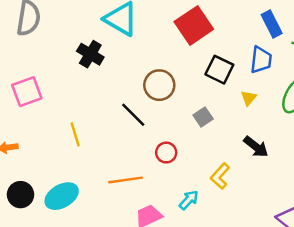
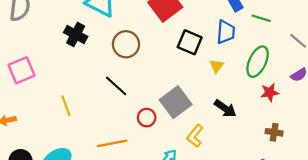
brown circle: (159, 85) -> (126, 44), moved
gray square: (203, 117) -> (176, 102), moved, size x1.8

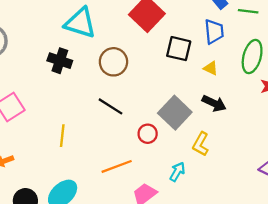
yellow triangle: (217, 66) -> (211, 68), turned -32
yellow line: (66, 106) -> (62, 136), turned 36
black arrow: (225, 108) -> (214, 103), moved

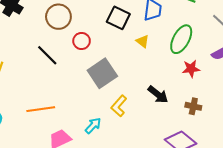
black arrow: (214, 103) -> (158, 94), moved
red circle: (148, 134) -> (82, 41), moved

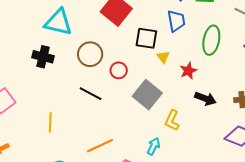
yellow triangle: (143, 41) -> (163, 57), moved, turned 32
red star: (191, 69) -> (188, 71), moved

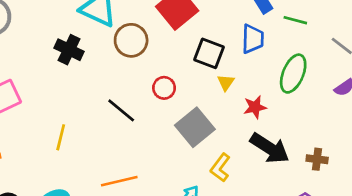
brown circle: (90, 54) -> (131, 40), moved
black arrow: (205, 99) -> (270, 148), size x1.4

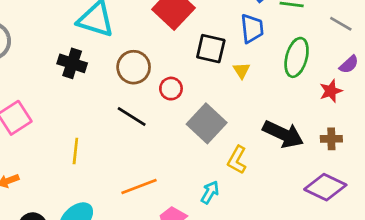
brown circle: (131, 40) -> (134, 67), moved
yellow triangle: (226, 83) -> (242, 70), moved
red star: (255, 107) -> (331, 91), moved

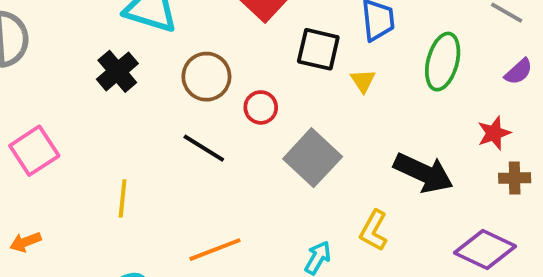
black cross: (72, 63) -> (117, 71), turned 32
red star: (331, 91) -> (494, 133), moved
brown cross: (331, 139) -> (515, 178), moved
yellow L-shape: (237, 160) -> (374, 230), moved

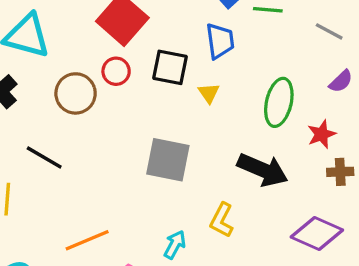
green ellipse: (443, 62) -> (279, 102), moved
red circle: (261, 107) -> (116, 71), moved
black line: (204, 148) -> (44, 158), moved
gray square: (313, 158) -> (168, 160), turned -30

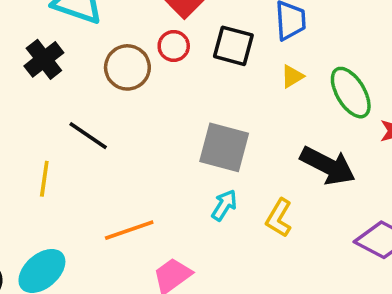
yellow triangle: (209, 93) -> (292, 76), moved, turned 30
green ellipse: (279, 102) -> (351, 93), turned -48
cyan arrow: (175, 245) -> (224, 205), moved

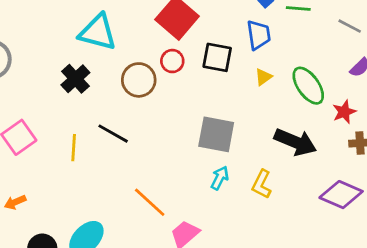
yellow line: (44, 179) -> (74, 148), moved
orange line: (129, 230) -> (150, 202), turned 66

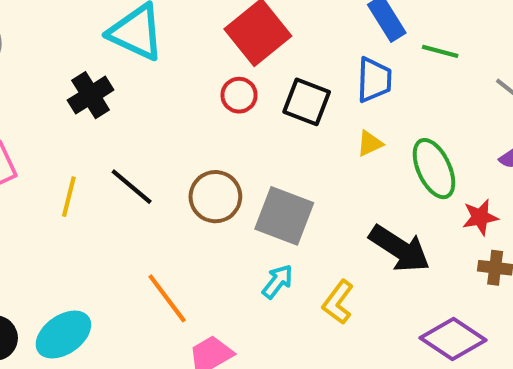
brown circle: (139, 80) -> (215, 197), moved

